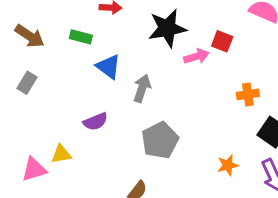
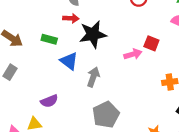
black star: (167, 28) -> (93, 34), moved
purple semicircle: (95, 122) -> (49, 101), moved

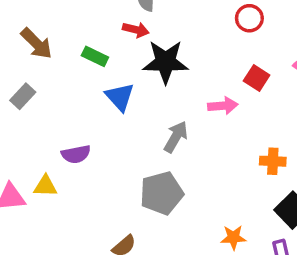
red square: (151, 43) -> (257, 78), moved
gray arrow: (93, 77) -> (176, 137), moved

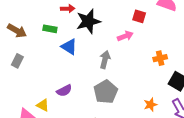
purple semicircle: (76, 154) -> (64, 91), moved
yellow triangle: (45, 186) -> (43, 105), turned 40

